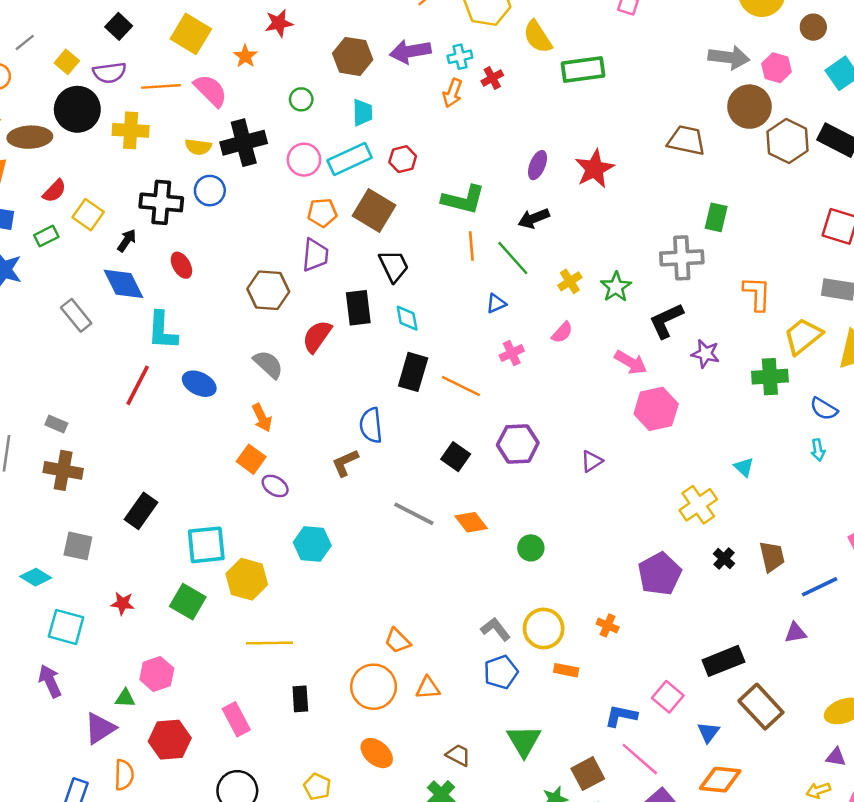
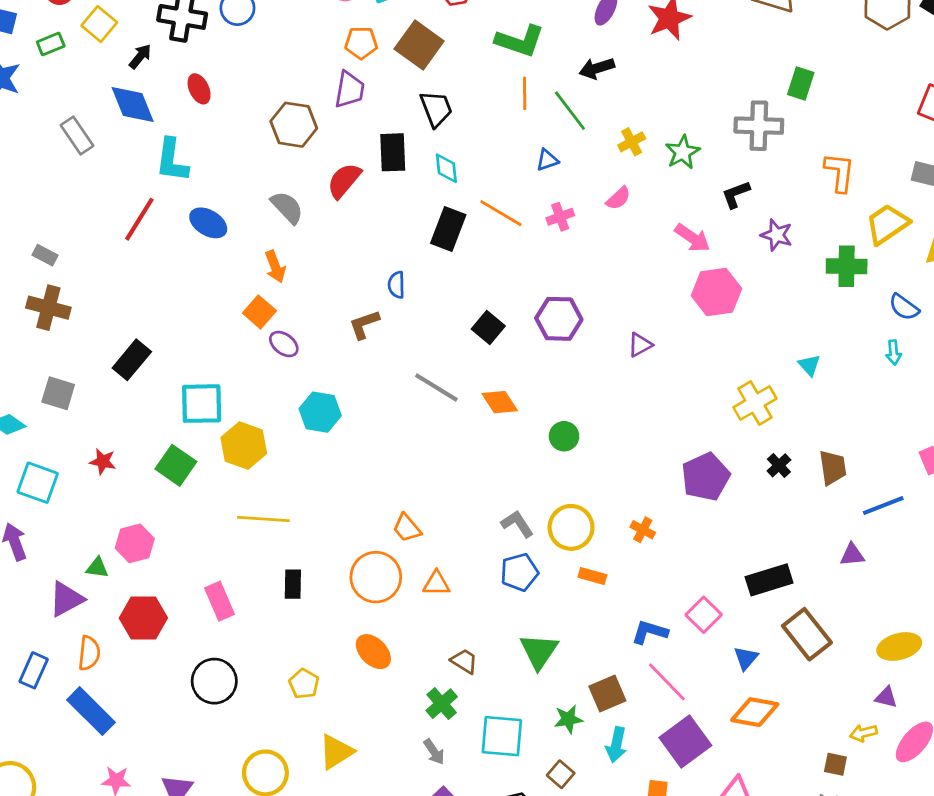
black L-shape: (666, 321) -> (736, 194), size x0.7
orange line: (461, 386) -> (501, 213), moved
blue semicircle: (371, 425) -> (396, 285), size x0.7

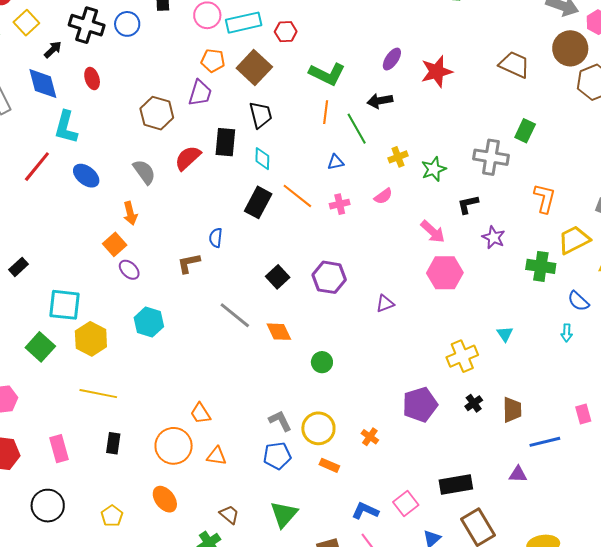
black rectangle: (132, 360) -> (18, 267), size x0.7

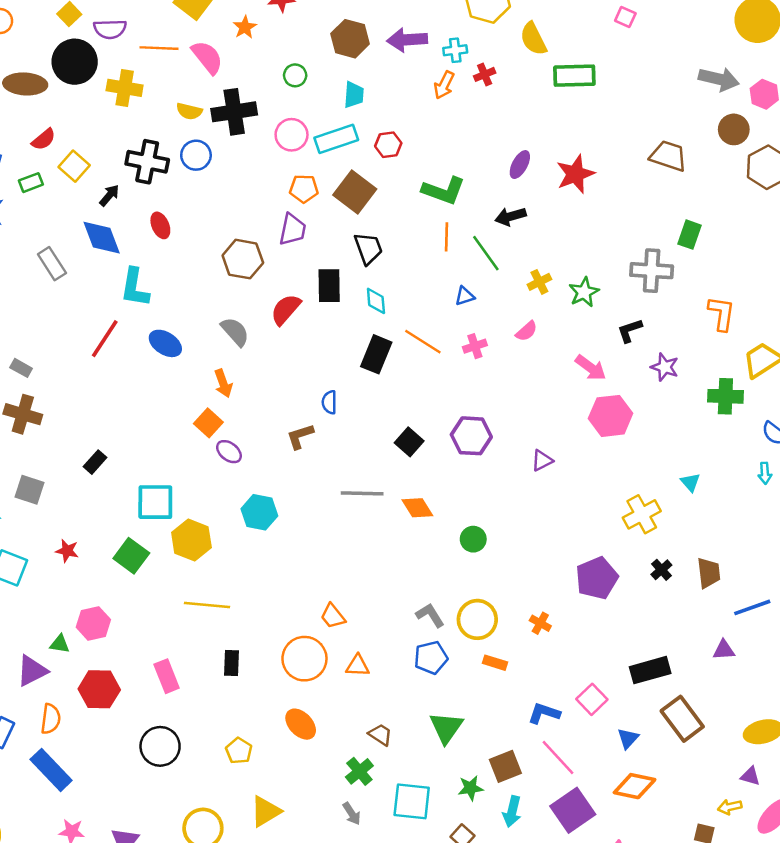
brown circle: (570, 48) -> (734, 129), size x0.7
gray line: (235, 315) -> (362, 493), turned -32

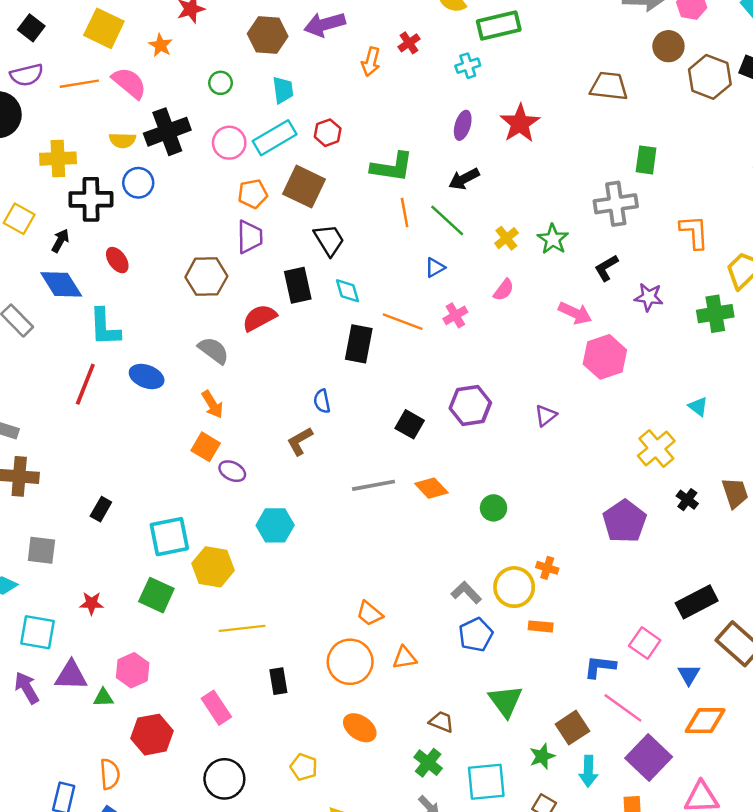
cyan cross: (455, 50) -> (468, 66), moved
yellow cross: (125, 88) -> (58, 159), moved
red semicircle: (286, 309) -> (259, 318), turned 32
orange cross: (540, 623) -> (547, 568), moved
purple triangle: (32, 671) -> (71, 675), moved, turned 40

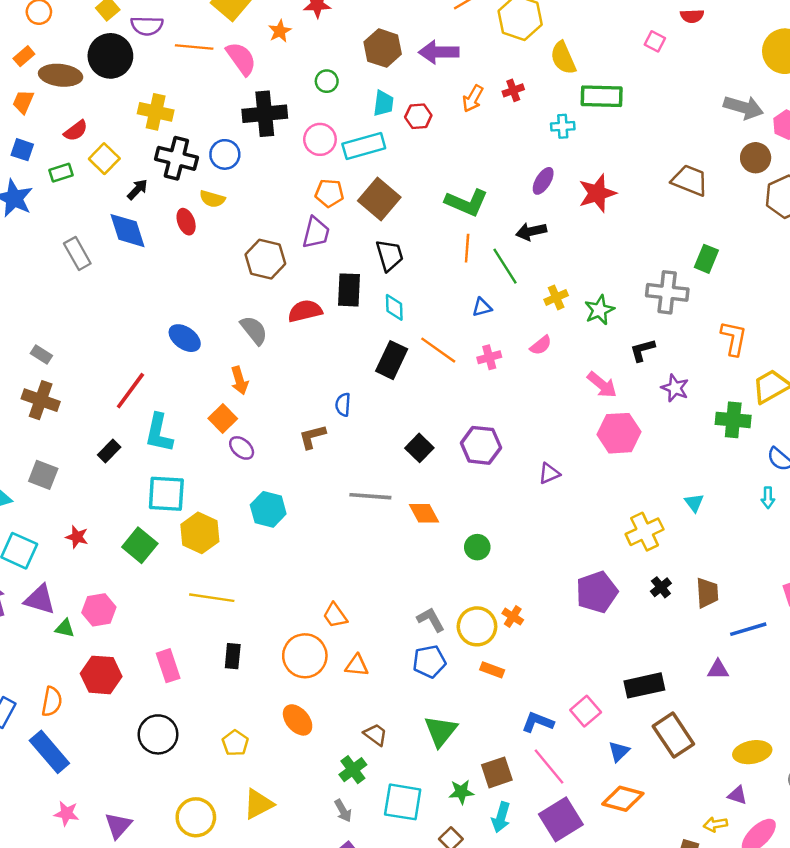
red hexagon: (328, 133) -> (418, 116), moved
yellow semicircle: (122, 140) -> (212, 199), moved
cyan L-shape: (105, 327) -> (159, 433), moved
red line: (85, 384) -> (130, 391), moved

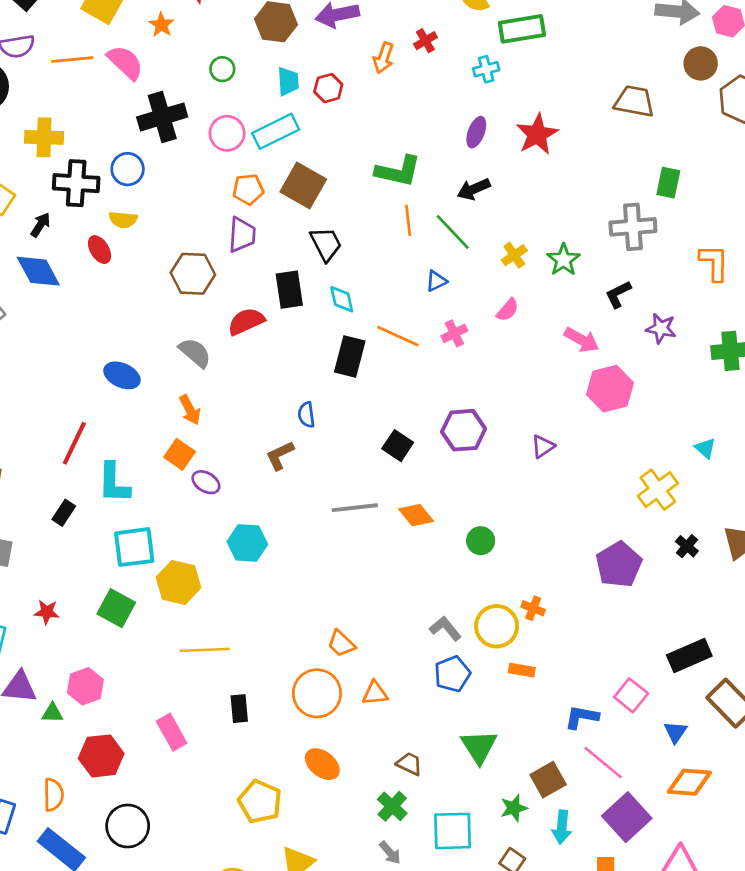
black circle: (158, 734) -> (128, 826), moved
yellow pentagon: (235, 743) -> (260, 802), size x1.5

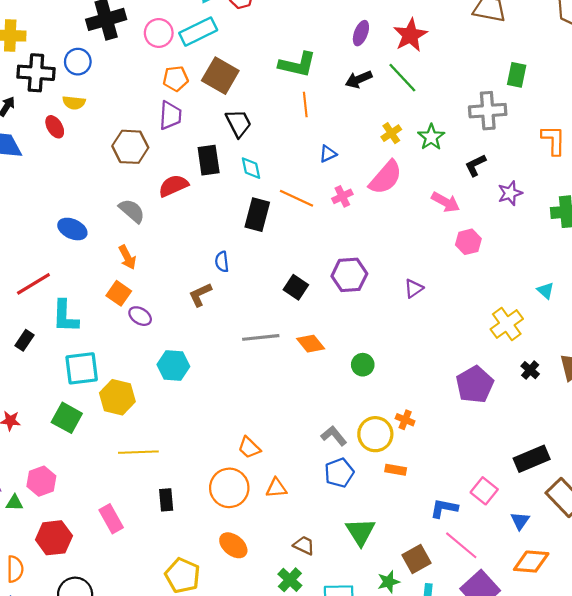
green line: (453, 232) -> (402, 78), moved
pink semicircle: (508, 310) -> (386, 178), size x1.8
purple star: (661, 328) -> (510, 193), turned -30
pink hexagon: (610, 389) -> (468, 242), size x0.7
red line: (74, 443) -> (33, 284), turned 33

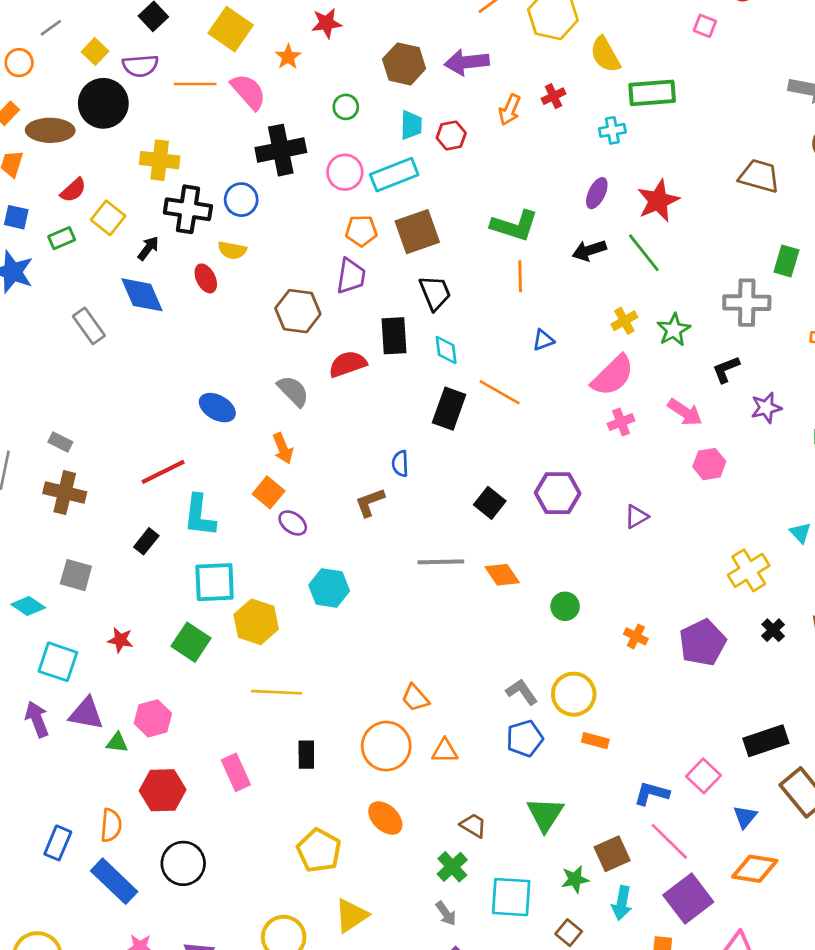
brown square: (220, 76) -> (417, 232), turned 36
pink cross: (342, 196) -> (621, 422), moved
orange cross: (405, 420) -> (636, 636), moved

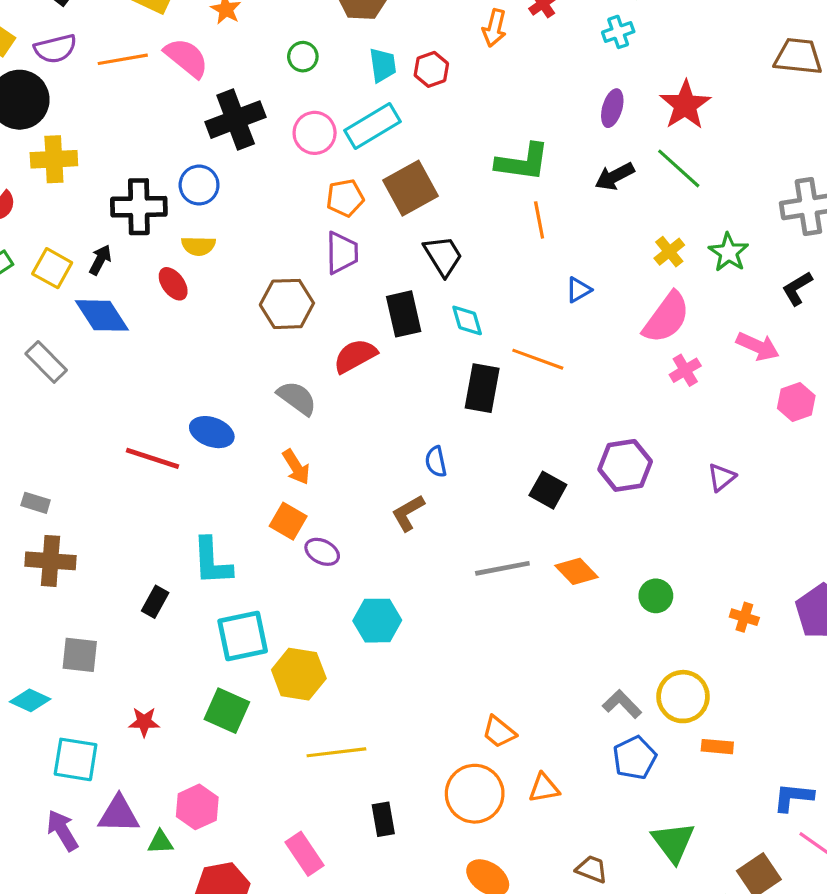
yellow cross: (160, 160) -> (54, 159), moved
yellow square: (108, 218) -> (52, 268), moved
red line: (163, 472) -> (152, 458), moved, turned 54

